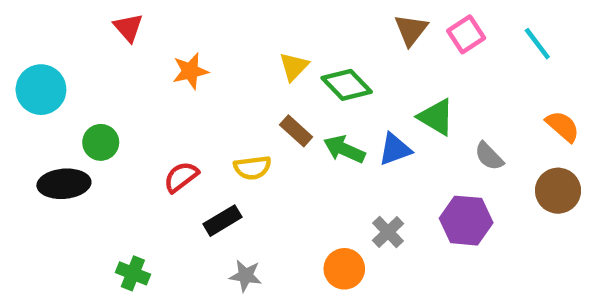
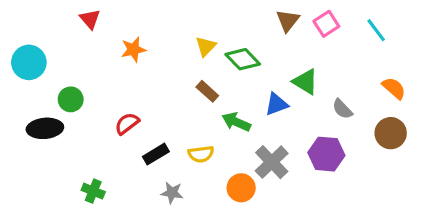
green arrow: (344, 149) -> (236, 122), moved
yellow semicircle: (252, 168) -> (201, 154), moved
gray cross: (388, 232) -> (272, 162), size x1.5

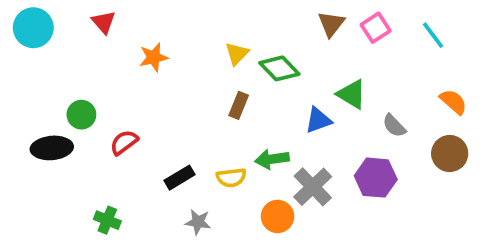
cyan circle: (29, 62) -> (33, 28), moved
brown rectangle: (207, 91) -> (239, 105), turned 70
green arrow: (236, 122) -> (272, 159), moved, turned -32
red semicircle: (127, 123) -> (124, 142), moved

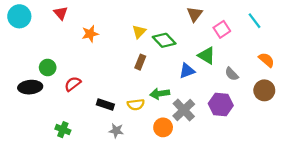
pink square: (376, 28) -> (222, 29), moved
black rectangle: (179, 178) -> (105, 105), turned 49

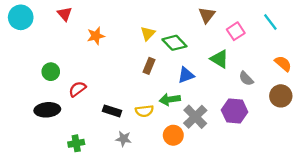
blue triangle: (187, 71) -> (186, 75), moved
black ellipse: (30, 87) -> (47, 110), moved
green cross: (63, 130) -> (76, 143), moved, turned -32

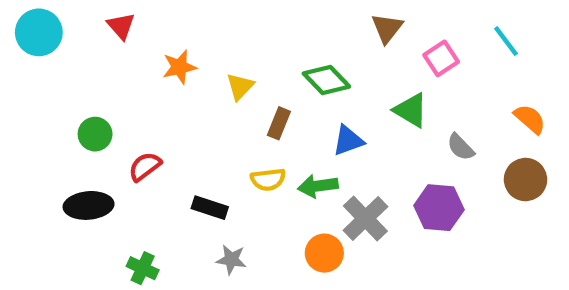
yellow triangle: (148, 34) -> (240, 86), moved
yellow semicircle: (144, 111) -> (268, 180), moved
green cross: (76, 143) -> (143, 268), turned 35

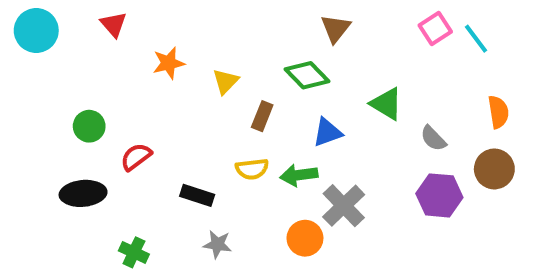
brown triangle: (387, 28) -> (336, 28), moved
pink square: (441, 58) -> (435, 28), moved
orange semicircle: (530, 119) -> (498, 112), turned 40
purple hexagon: (439, 208) -> (439, 195), moved

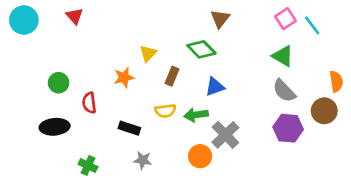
orange star: (169, 63) -> (124, 77), moved
green triangle: (386, 104) -> (283, 56), moved
orange semicircle: (498, 112) -> (336, 81), moved
gray semicircle: (433, 138) -> (284, 91), size x1.4
red semicircle: (136, 157) -> (89, 103), turned -60

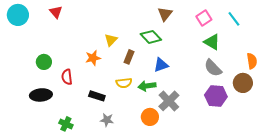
pink square: (286, 19) -> (204, 18), moved

